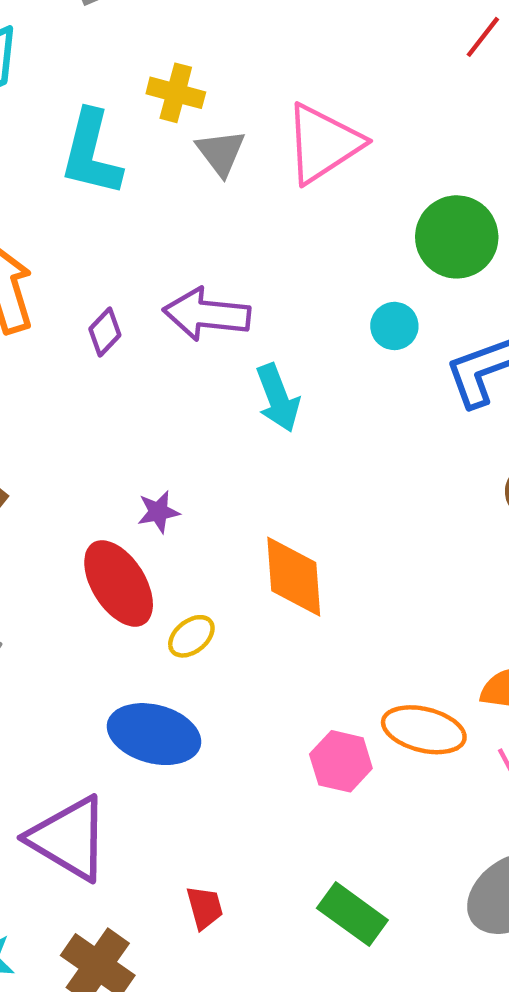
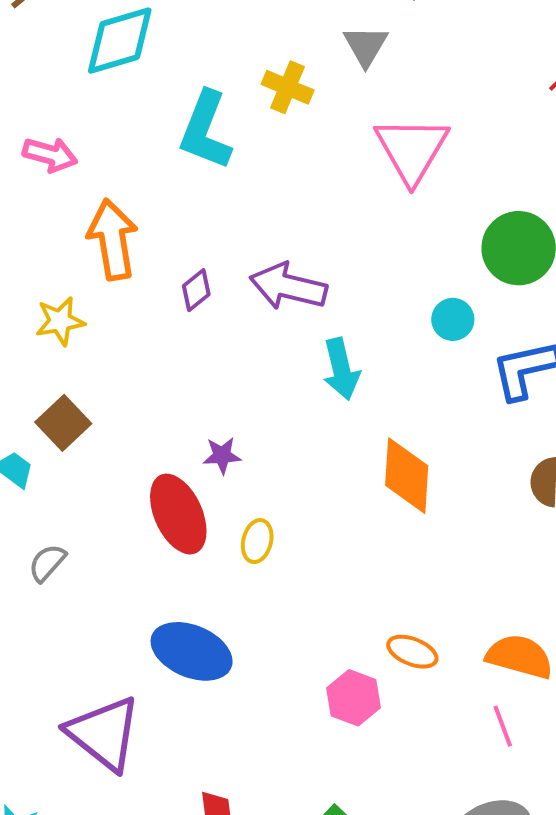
pink triangle: (323, 143) -> (412, 150), turned -34
gray triangle: (221, 153) -> (366, 46), moved
orange diamond: (294, 577) -> (407, 476), moved
yellow ellipse: (191, 636) -> (257, 541), moved, turned -45
orange ellipse: (424, 730) -> (412, 652), moved, size x0.7

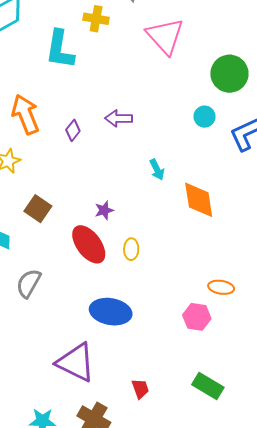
purple arrow: (288, 287) -> (119, 118), size x0.7
cyan arrow: (341, 369) -> (157, 170), moved, size x0.7
brown square: (63, 423) -> (38, 209), moved
gray semicircle: (47, 563) -> (29, 283), size x1.4

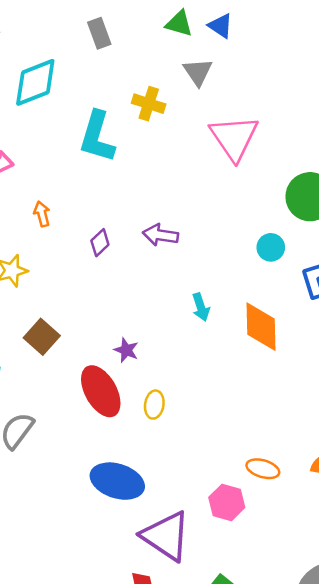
orange arrow: (25, 114) -> (42, 214), size x0.5
orange diamond: (199, 200) -> (261, 327), moved
purple star: (104, 210) -> (126, 350), turned 30
purple triangle: (76, 362) -> (166, 536), moved

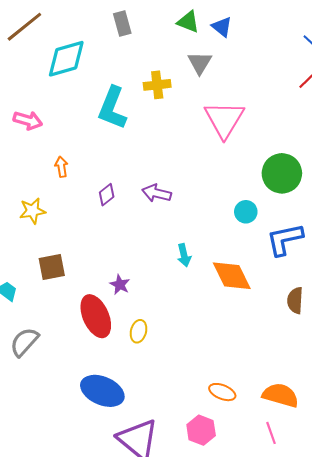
yellow cross: (149, 104) -> (157, 85), turned -30
orange diamond: (261, 327) -> (232, 276), turned -30
brown square: (42, 337) -> (52, 267), turned 32
pink hexagon: (227, 502) -> (201, 430), moved

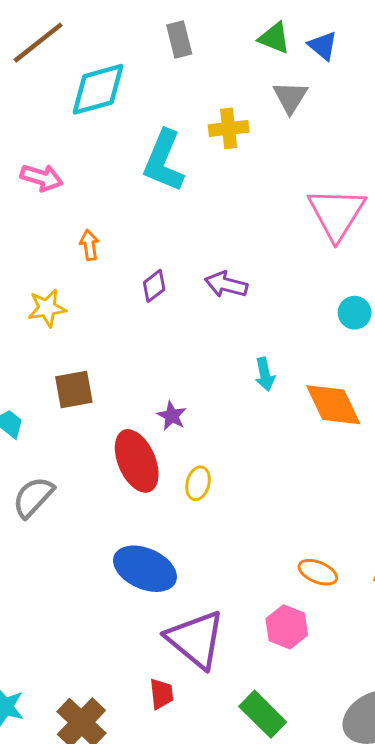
pink triangle: (224, 119) -> (336, 213), moved

